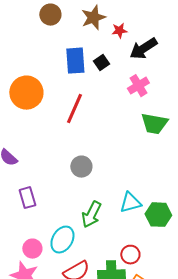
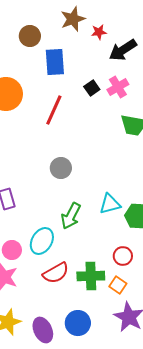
brown circle: (50, 15) -> (30, 36), moved
black square: (101, 63) -> (92, 88), moved
red circle: (130, 255) -> (123, 256), moved

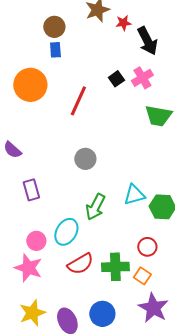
black arrow: (123, 50) -> (147, 41), turned -84
blue rectangle: (55, 62) -> (55, 50), moved, size x0.6

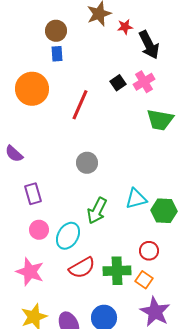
pink circle: (36, 241) -> (39, 230), moved

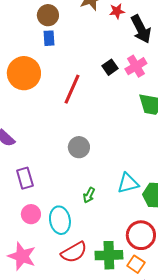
green arrow: (97, 211) -> (89, 195), size x0.6
cyan ellipse: (68, 236) -> (60, 220), turned -40
red circle: (149, 251) -> (141, 235), size x1.5

